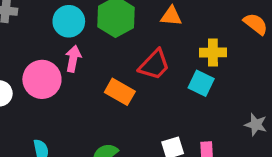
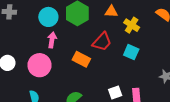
yellow cross: (213, 53) -> (132, 25), moved, turned 35
pink circle: (42, 79) -> (40, 65), moved

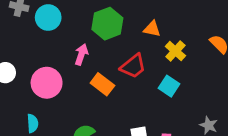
cyan circle: (48, 17) -> (48, 18), moved
pink arrow: (52, 40) -> (81, 54), moved

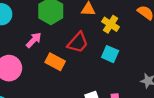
pink arrow: (81, 54) -> (34, 40), turned 35

